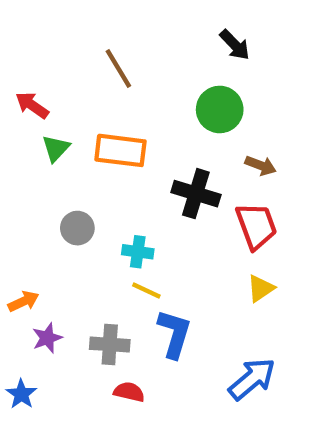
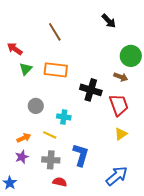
green circle: (220, 109) -> (131, 56), moved
yellow line: (146, 291) -> (50, 135), moved
orange arrow: (23, 301) -> (24, 138), moved

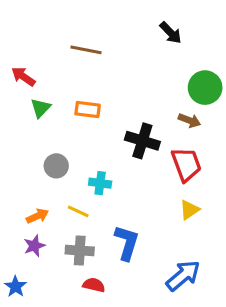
brown line: (55, 32) -> (86, 50), turned -48
orange rectangle: (56, 70) -> (88, 109), size x0.7

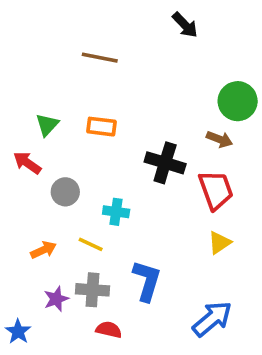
black arrow: (171, 33) -> (185, 25), moved
red arrow: (23, 77) -> (27, 163), moved
purple star: (34, 246) -> (56, 299), moved

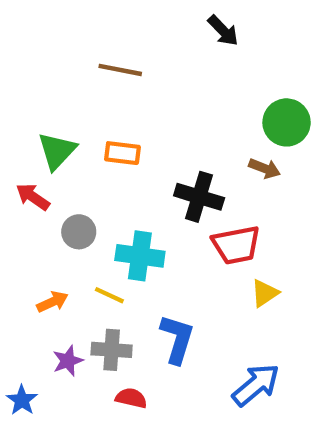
green triangle: (47, 125) -> (57, 151), size x1.4
red trapezoid: (216, 190) -> (236, 245), moved, turned 99
cyan cross: (116, 212) -> (140, 256), size x1.5

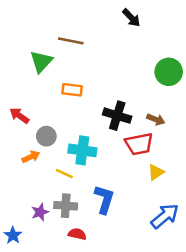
green triangle: (57, 151) -> (41, 62), moved
brown arrow: (265, 168) -> (156, 119), moved
orange arrow: (52, 302) -> (31, 157), moved
blue arrow: (256, 385) -> (165, 216), moved

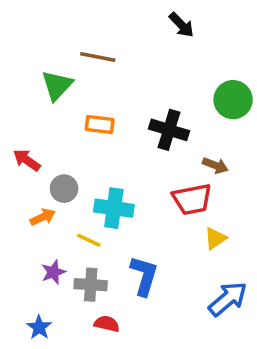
black cross: (117, 116) -> (169, 130), moved
purple star: (40, 212) -> (53, 272), moved
blue star: (13, 235) -> (39, 327), moved

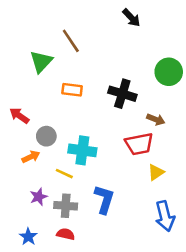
brown line: (98, 57) -> (71, 41), turned 45
blue arrow: (228, 299) -> (165, 216), turned 116
red semicircle: (107, 324) -> (66, 234), moved

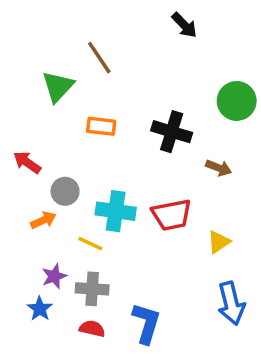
red trapezoid: (139, 144) -> (172, 215), moved
blue L-shape: (104, 199) -> (146, 323), moved
blue star: (28, 237) -> (40, 309), moved

